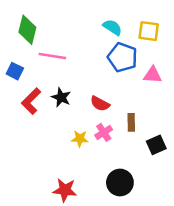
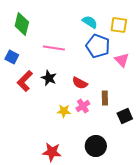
pink line: (52, 56) -> (54, 48), moved
pink triangle: (153, 75) -> (122, 60), turned 42

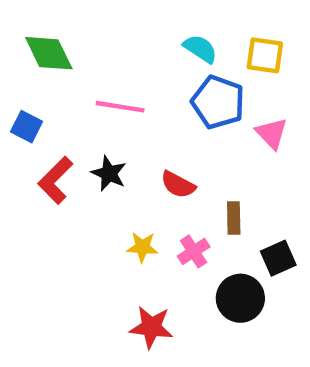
green diamond: (22, 24) -> (49, 53), turned -40
pink cross: (83, 106) -> (194, 251), moved
black circle: (96, 146) -> (240, 298), moved
red star: (52, 152) -> (151, 327), moved

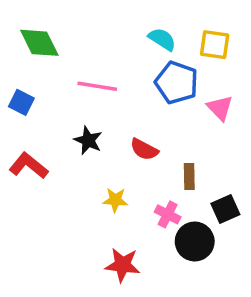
red L-shape: (55, 180) -> (29, 166), moved, turned 84
pink cross: (194, 251) -> (168, 214), moved, turned -30

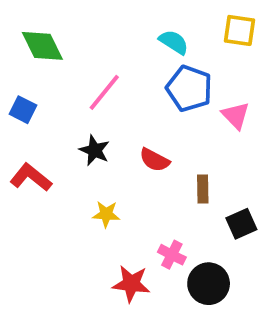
yellow square: (215, 45) -> (239, 30), moved
pink line: (97, 86) -> (104, 92), turned -60
yellow star: (115, 200) -> (106, 214), moved
pink cross: (168, 214) -> (172, 255), moved
black circle: (195, 241) -> (209, 284), moved

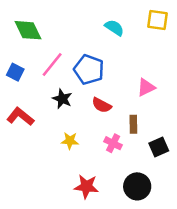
blue pentagon: (189, 88) -> (89, 70), moved
pink line: (104, 92) -> (52, 64), moved
pink triangle: (236, 116) -> (146, 87), moved, turned 48
pink cross: (172, 255) -> (113, 143), moved

